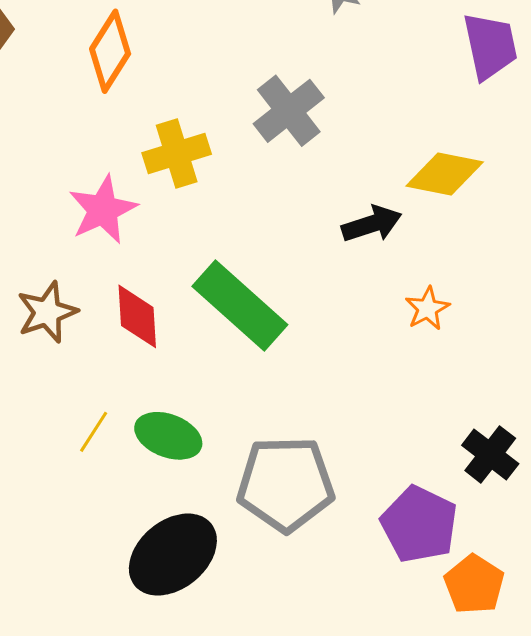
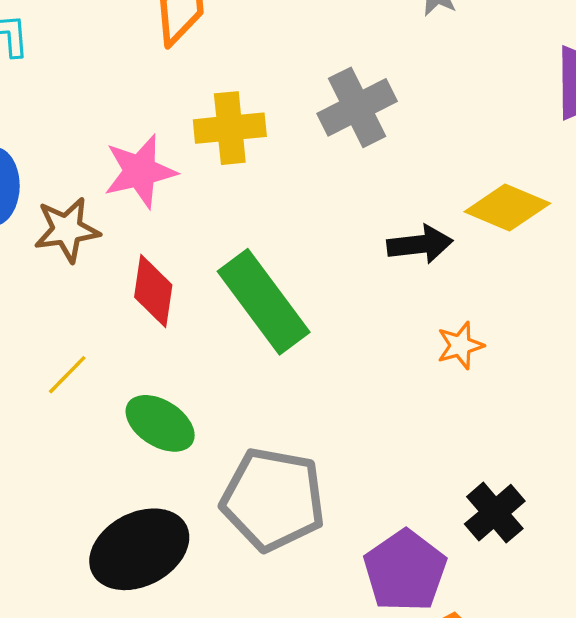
brown star: (47, 312) -> (67, 230), moved
yellow line: (94, 432) -> (67, 375), moved

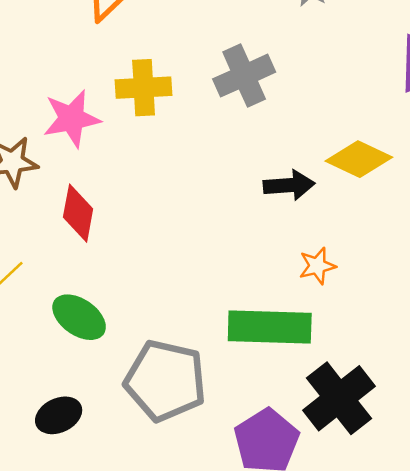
green rectangle: (264, 302) -> (270, 327), moved, turned -54
black cross: (495, 513) -> (339, 398), size x1.5
black ellipse: (139, 549) -> (59, 415), size x0.6

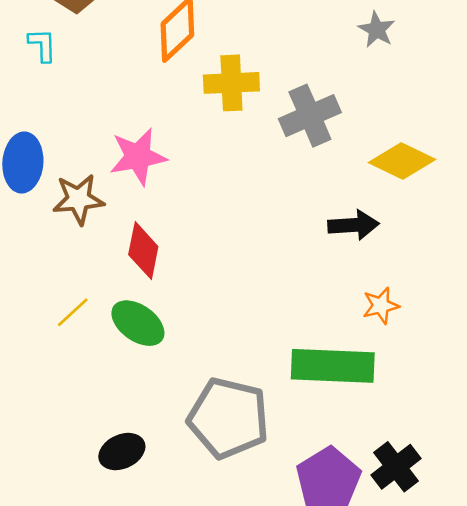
yellow cross: (144, 88) -> (231, 83), moved
yellow diamond: (359, 159) -> (402, 161), moved
green ellipse: (79, 317) -> (138, 323), moved
black cross: (339, 398) -> (396, 467), moved, size x0.7

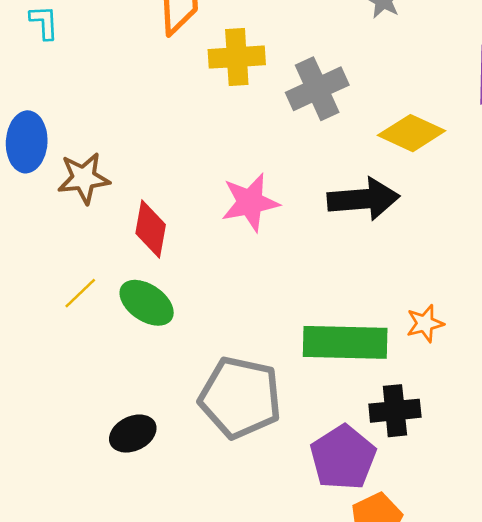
pink star: (138, 157) -> (250, 202), moved
black arrow: (353, 225) -> (363, 199), size x1.4
orange star: (381, 306) -> (425, 323), moved
black cross: (396, 467) -> (395, 411), moved, turned 33

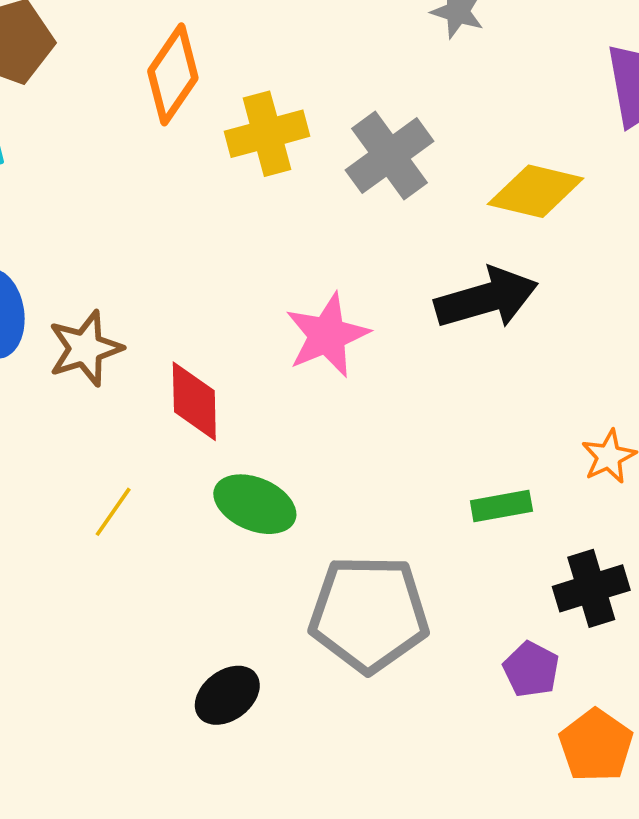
green ellipse: (147, 303) -> (255, 504), moved
green rectangle: (345, 342) -> (501, 506), size x0.5
purple pentagon: (343, 458) -> (531, 669), size x0.6

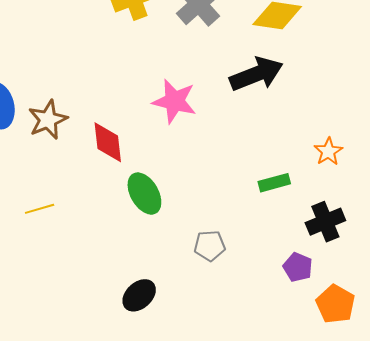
pink star: (327, 335) -> (174, 101), turned -30
green ellipse: (255, 504) -> (144, 194), turned 42
yellow line: (113, 512) -> (40, 209), moved, turned 44
gray pentagon: (369, 614) -> (210, 246), size x0.5

